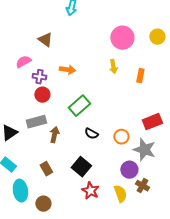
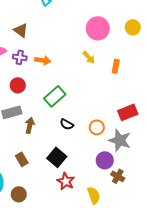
yellow arrow: (113, 67) -> (89, 57), turned -32
purple cross: (39, 77) -> (20, 57), moved
yellow semicircle: (120, 194) -> (94, 195), moved

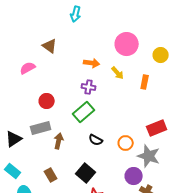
yellow circle: (133, 27) -> (161, 55), moved
purple cross: (20, 57) -> (89, 87), moved
orange arrow: (43, 60) -> (92, 63), moved

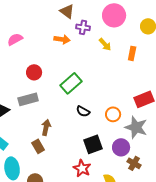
brown triangle: (50, 46) -> (67, 11), moved
orange arrow: (92, 63) -> (62, 39), moved
purple cross: (89, 87) -> (83, 27), moved
brown arrow: (59, 141) -> (46, 127), moved
black square: (86, 173) -> (93, 144), moved, turned 30

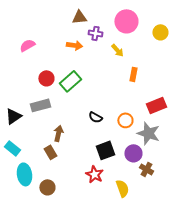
brown triangle: (67, 11) -> (79, 17), turned -42
orange rectangle: (132, 53) -> (133, 74), moved
green rectangle: (71, 83) -> (70, 81), moved

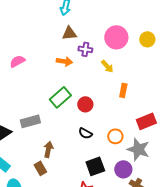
yellow circle: (160, 32) -> (147, 39), moved
red circle: (46, 78) -> (85, 104), moved

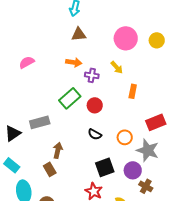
purple cross: (85, 49) -> (92, 75), moved

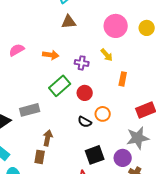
orange arrow: (74, 62) -> (51, 55), moved
orange circle: (125, 137) -> (103, 114), moved
gray star: (148, 150) -> (138, 138), turned -30
brown rectangle: (50, 169) -> (40, 157), turned 40

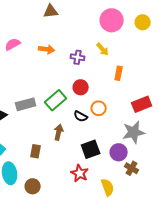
brown triangle: (69, 22) -> (51, 11), moved
green rectangle: (60, 86) -> (56, 100), moved
brown arrow: (48, 138) -> (59, 132), moved

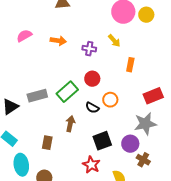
yellow circle: (143, 22) -> (146, 15), moved

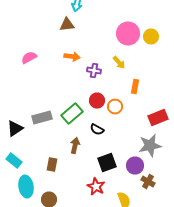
orange arrow: (58, 41) -> (72, 57), moved
orange circle: (110, 100) -> (115, 107), moved

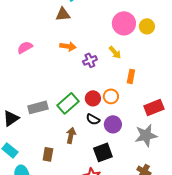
purple cross: (94, 71) -> (90, 60), turned -32
red circle: (97, 101) -> (93, 98), moved
purple circle: (135, 166) -> (113, 124), moved

